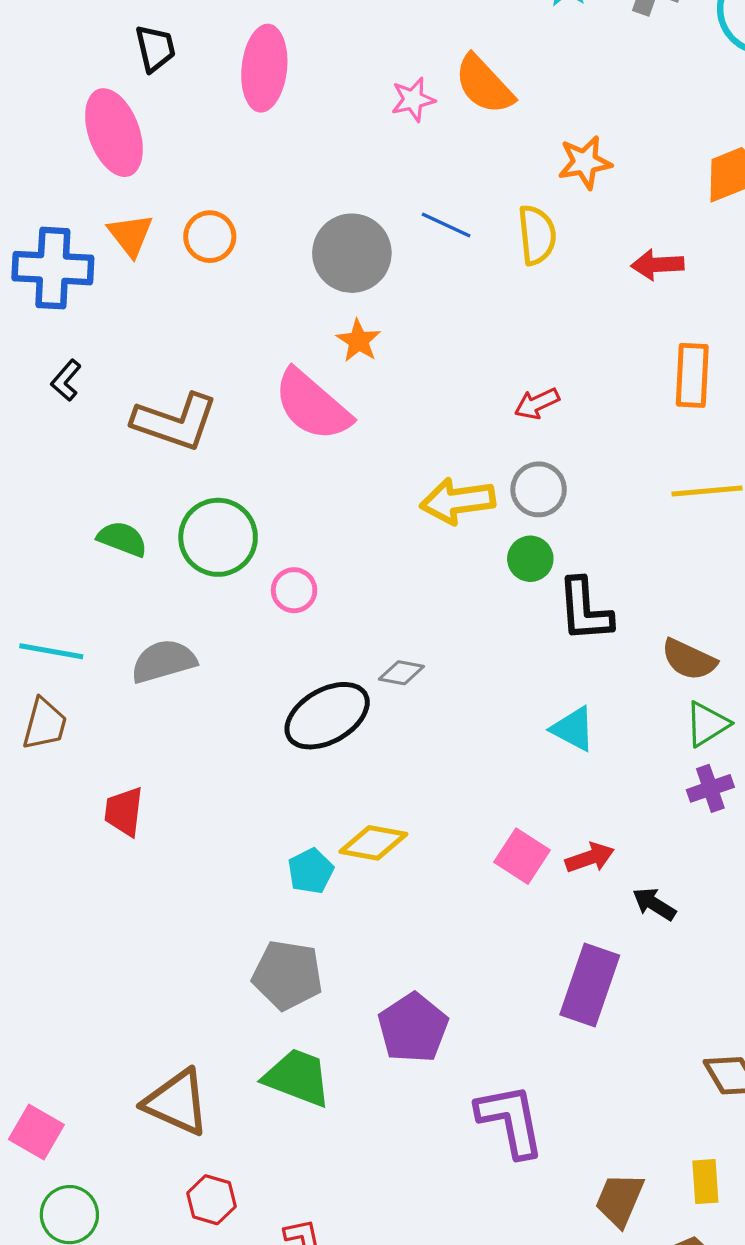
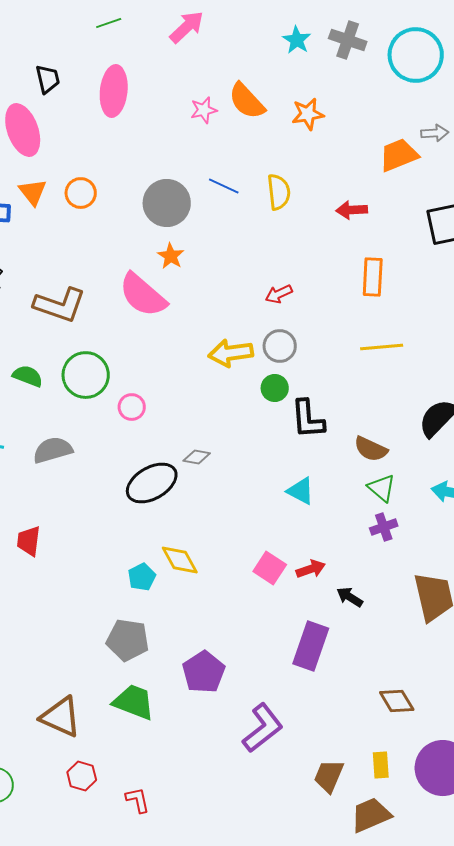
orange star: (585, 162) -> (308, 114), moved
green triangle: (707, 724) -> (382, 488), turned -48
yellow diamond: (373, 843) -> (180, 560), turned 51
purple L-shape: (510, 1120) -> (263, 728), turned 63

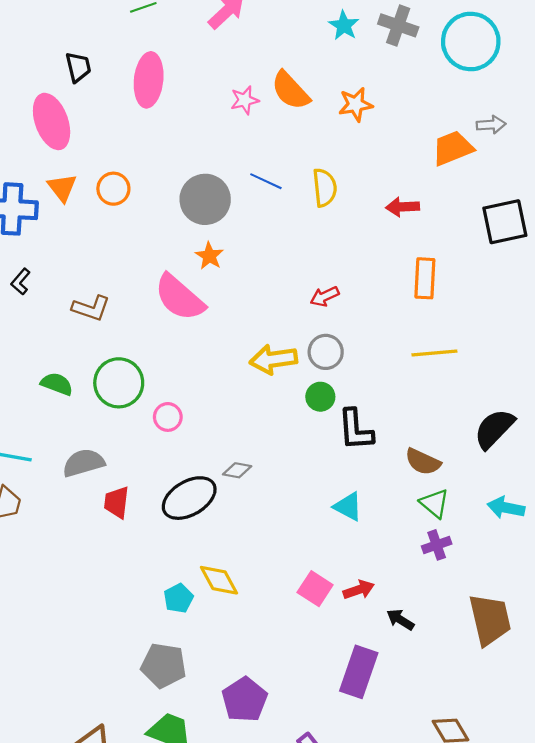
brown L-shape: (60, 305) -> (91, 308), size x0.7
red trapezoid: (29, 541) -> (117, 502), moved

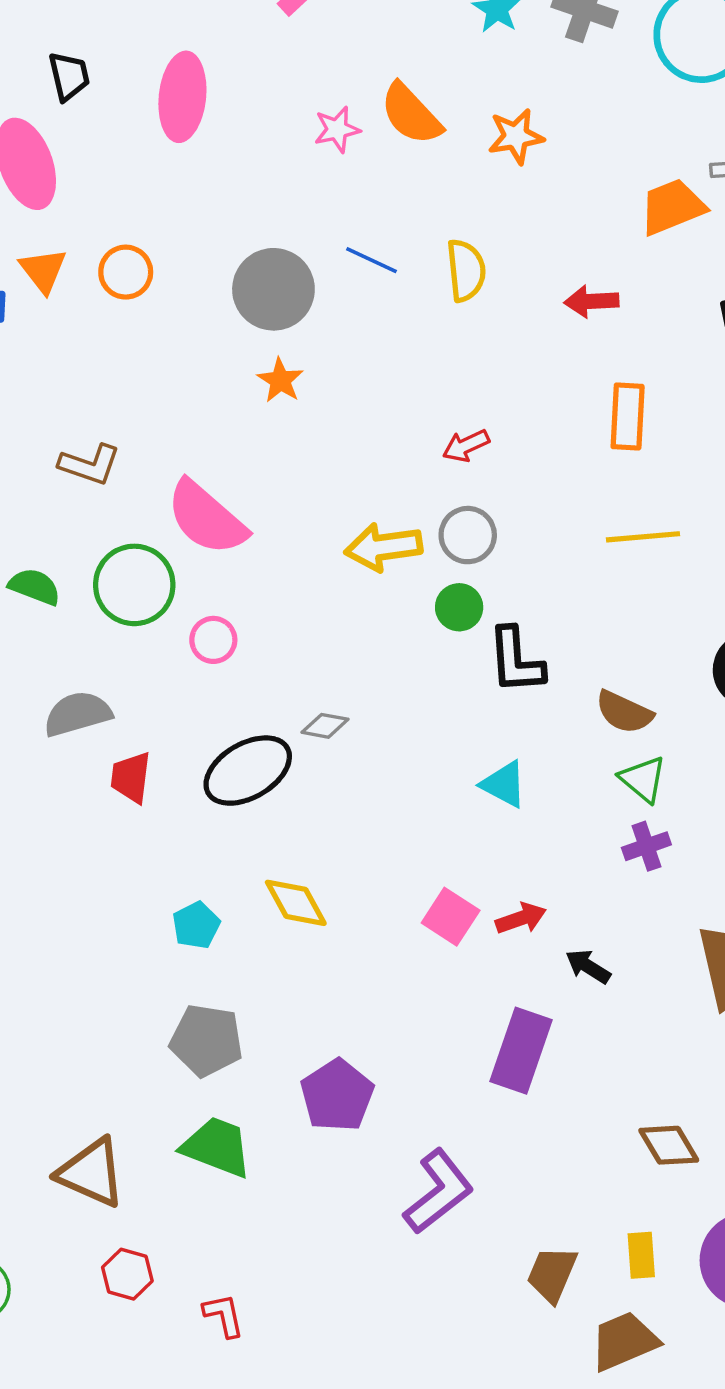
pink semicircle: (180, 297) -> (206, 518), moved
cyan pentagon: (178, 598) -> (196, 925), moved

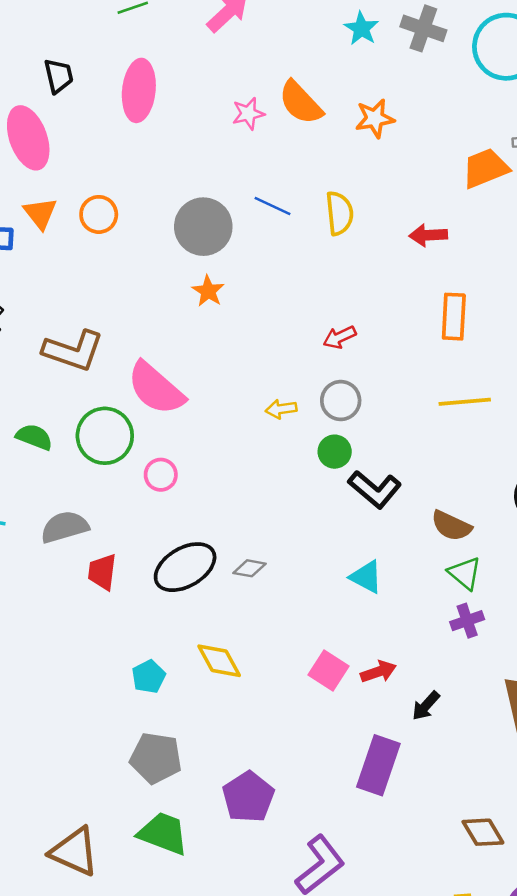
brown L-shape: (90, 465) -> (73, 351), size x1.4
yellow arrow: (383, 547) -> (281, 409), size x0.6
black L-shape: (516, 661) -> (375, 489), turned -46
gray diamond: (325, 726) -> (249, 568), moved
black arrow: (588, 966) -> (426, 706), turned -80

